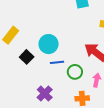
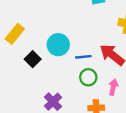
blue line: (57, 62) -> (83, 57), moved

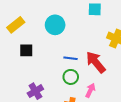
cyan circle: (58, 45) -> (55, 25), moved
black square: (33, 59) -> (26, 50), turned 32

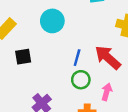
blue line: (71, 58) -> (77, 58), turned -72

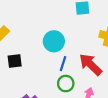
cyan circle: (52, 21) -> (54, 41), moved

